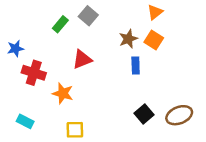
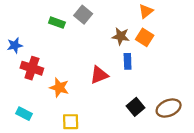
green rectangle: (60, 24) -> (57, 23), turned 70
brown star: (128, 39) -> (121, 36), turned 30
red triangle: (82, 59) -> (99, 75), moved

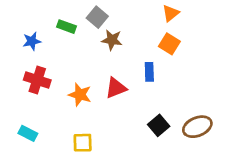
brown star: (121, 36) -> (112, 40), moved
blue star: (15, 45) -> (32, 41), moved
orange star: (59, 88) -> (80, 95), moved

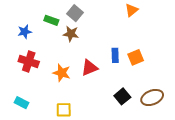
brown star: (112, 40) -> (71, 34), moved
orange square: (169, 44) -> (136, 57), moved, turned 35

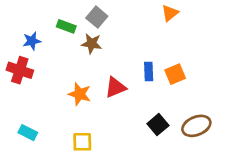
red cross: (29, 61) -> (20, 70), moved

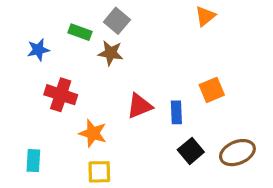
red cross: (20, 70) -> (61, 95), moved
blue rectangle: (149, 71) -> (176, 112), moved
orange star: (80, 94) -> (93, 133), moved
cyan rectangle: (28, 133) -> (33, 161), turned 66

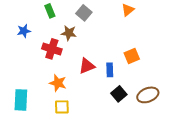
gray square: (117, 21) -> (84, 13), moved
green rectangle: (80, 32) -> (50, 11), moved, turned 48
red cross: (61, 95) -> (52, 49), moved
cyan rectangle: (33, 161) -> (21, 100), size x1.5

